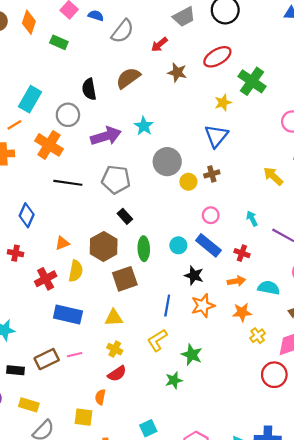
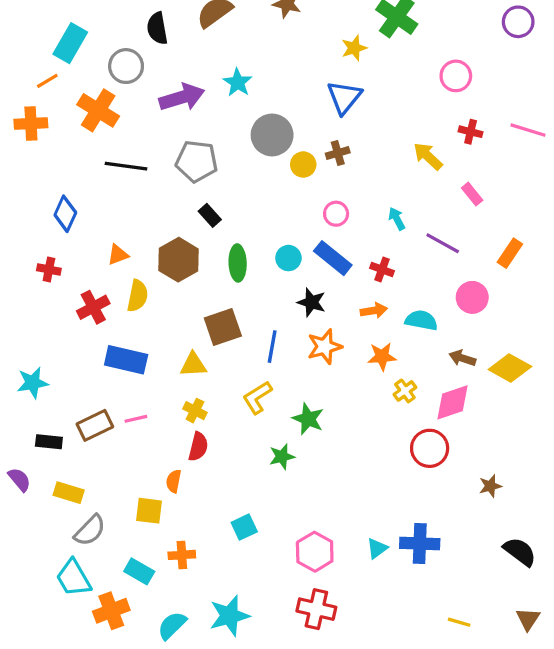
brown square: (125, 279) -> (223, 327), moved
red semicircle: (117, 374) -> (198, 447), turned -42

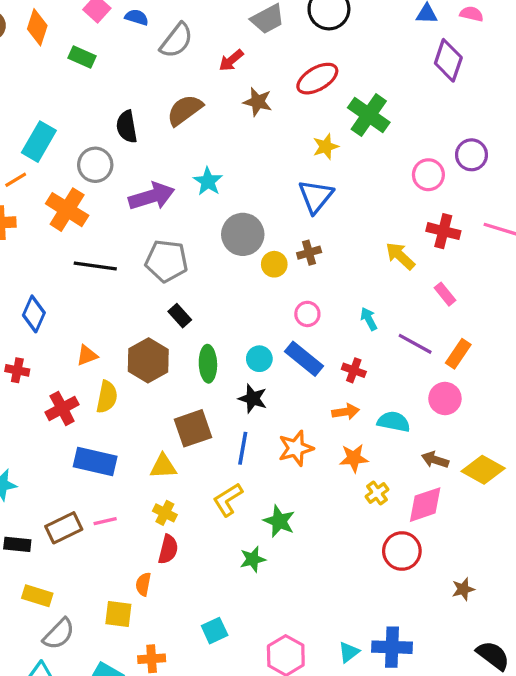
purple circle: (518, 22) -> (471, 155), moved
red cross: (471, 132) -> (443, 231), size x1.4
orange rectangle: (510, 253) -> (458, 354), moved
black star: (311, 302) -> (253, 399), moved

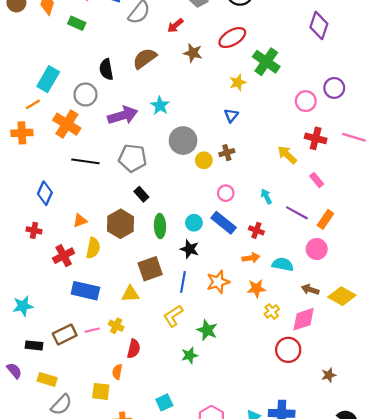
blue triangle: (316, 196) -> (231, 115), size x0.6
yellow cross: (165, 513) -> (116, 326), moved

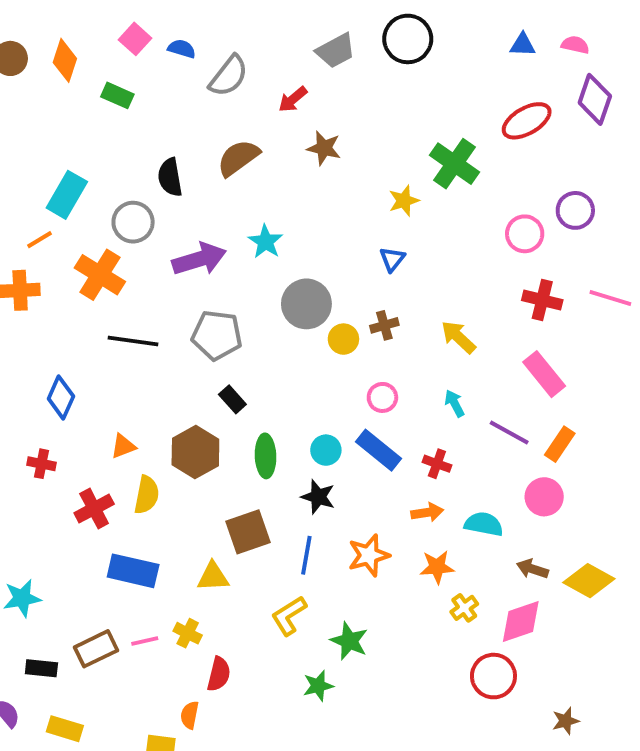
purple diamond: (319, 25) -> (595, 99), moved
red ellipse: (232, 38) -> (527, 121), moved
yellow arrow: (287, 155) -> (458, 337), moved
pink rectangle: (317, 180) -> (544, 374), size x1.6

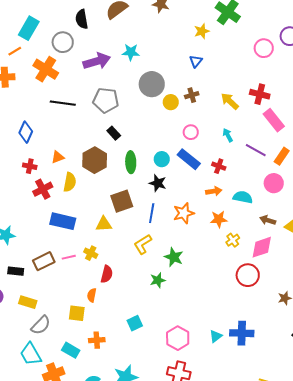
cyan star: (266, 242) -> (131, 52), turned -30
red cross: (542, 300) -> (260, 94), moved
red cross: (41, 464) -> (30, 166), moved

